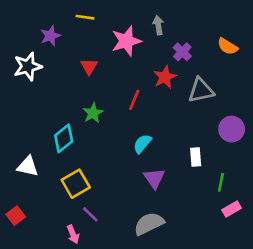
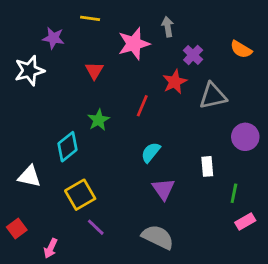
purple star: (50, 36) -> (53, 38), turned 30
gray semicircle: (149, 224) -> (158, 237), turned 52
pink arrow: (73, 234) -> (51, 248), moved, turned 48

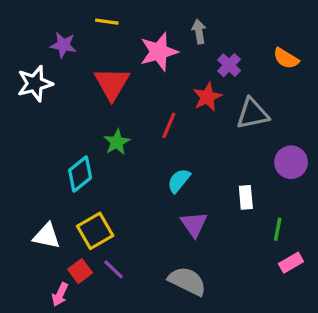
red triangle: (94, 71) -> (112, 84), size x1.6
white triangle: (29, 176) -> (47, 236), moved
red square: (17, 229) -> (80, 271), moved

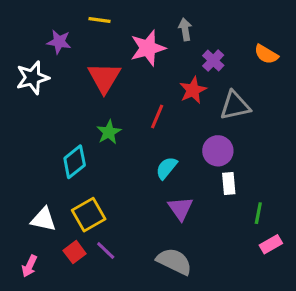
purple circle: (291, 162) -> (218, 151), moved
pink arrow: (60, 294) -> (29, 266), moved

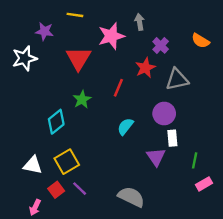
purple triangle: (180, 208) -> (156, 157), moved
pink arrow: (29, 266) -> (35, 207), moved

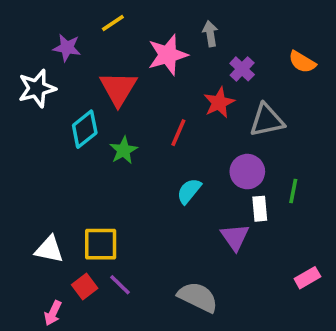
yellow line: (75, 15) -> (113, 23), turned -42
cyan diamond: (56, 122) -> (85, 129), moved
green line: (195, 160) -> (293, 191), moved
yellow square: (67, 162) -> (101, 244), turned 30

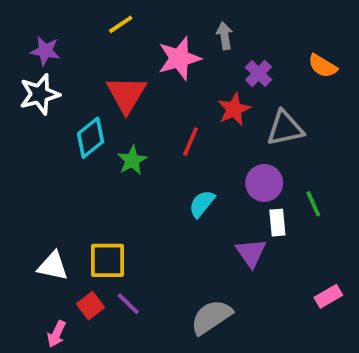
purple star: (67, 48) -> (45, 51), moved
green line: (293, 191) -> (313, 204), turned -35
gray semicircle: (198, 297) -> (211, 317), turned -60

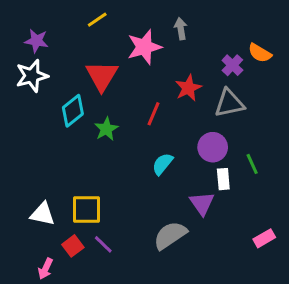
purple cross: (259, 73) -> (232, 65), moved
gray semicircle: (211, 317) -> (170, 235), moved

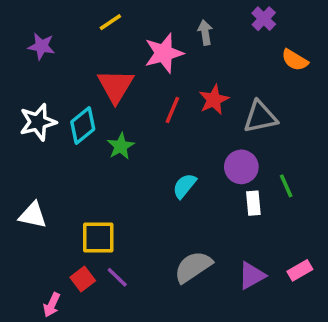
purple cross: (232, 65) -> (264, 19), moved
white star: (32, 76) -> (38, 122), moved
red line: (153, 114) -> (172, 110), moved
purple triangle: (202, 203) -> (252, 275), moved, turned 36
white triangle: (43, 214) -> (33, 215), moved

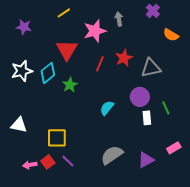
pink rectangle: (300, 270) -> (174, 148), moved
pink arrow: (52, 305) -> (30, 165), moved, turned 56

